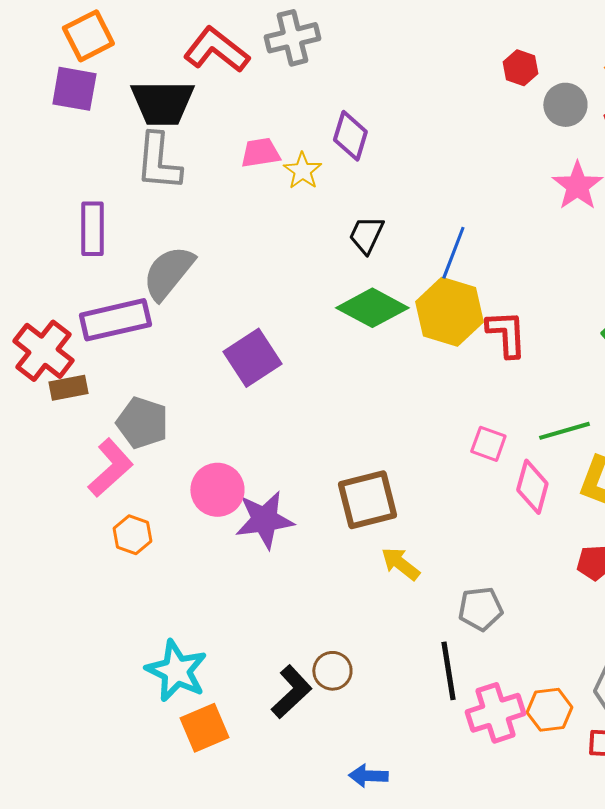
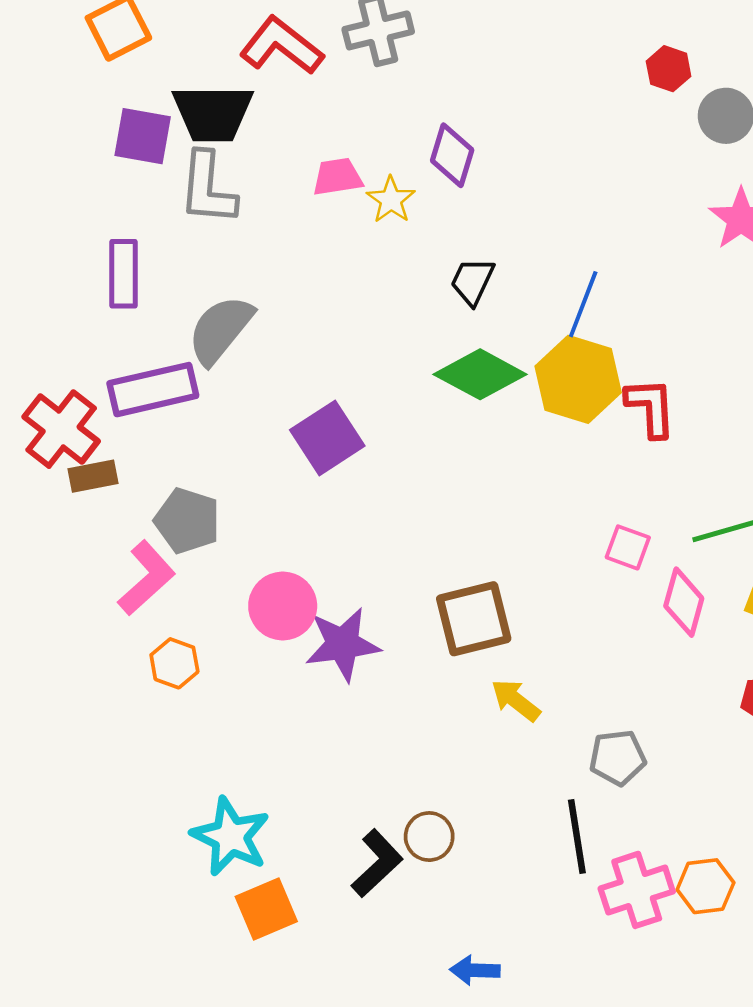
purple square: (74, 89) -> (143, 136), moved

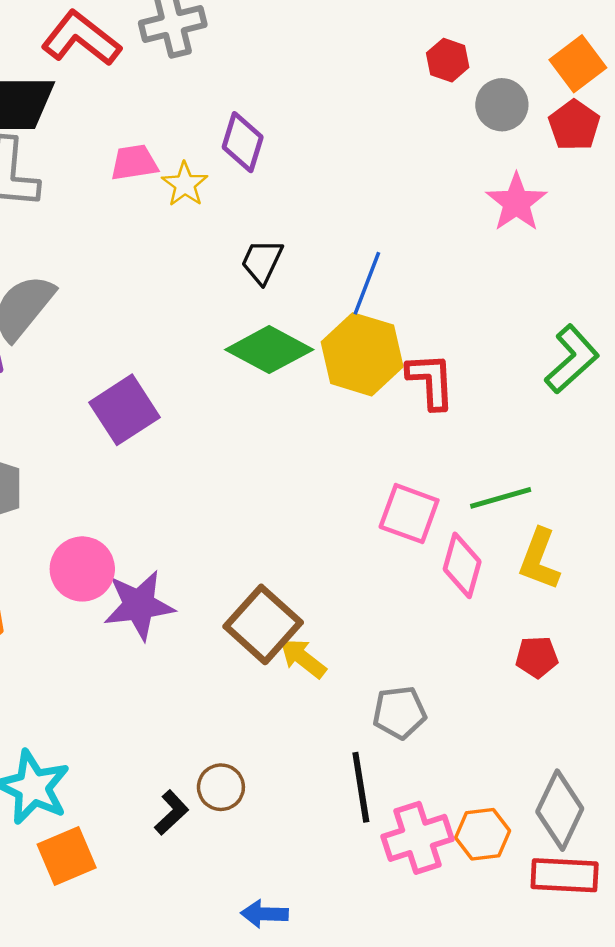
pink square: (628, 547) -> (409, 514), size x1.4
brown square: (474, 619) -> (263, 624), moved, turned -34
black L-shape: (377, 863) -> (172, 813), size x0.7

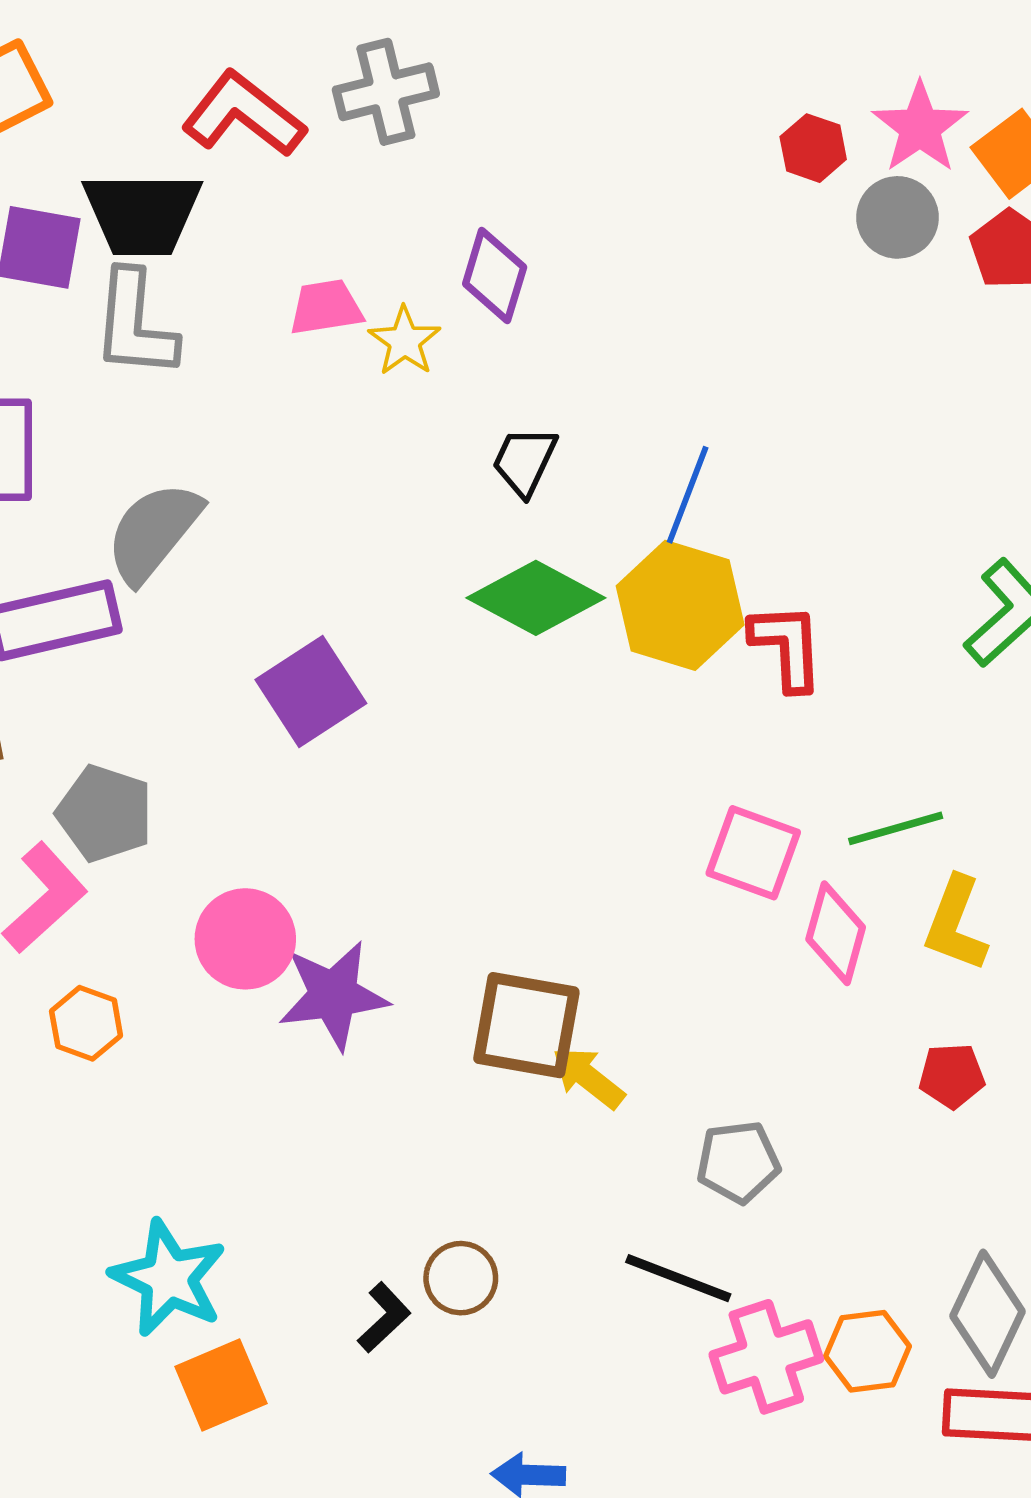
pink star: (516, 202) -> (920, 127), moved
brown square: (263, 624) -> (526, 1025), turned -32
black line: (361, 787) -> (678, 1278), turned -60

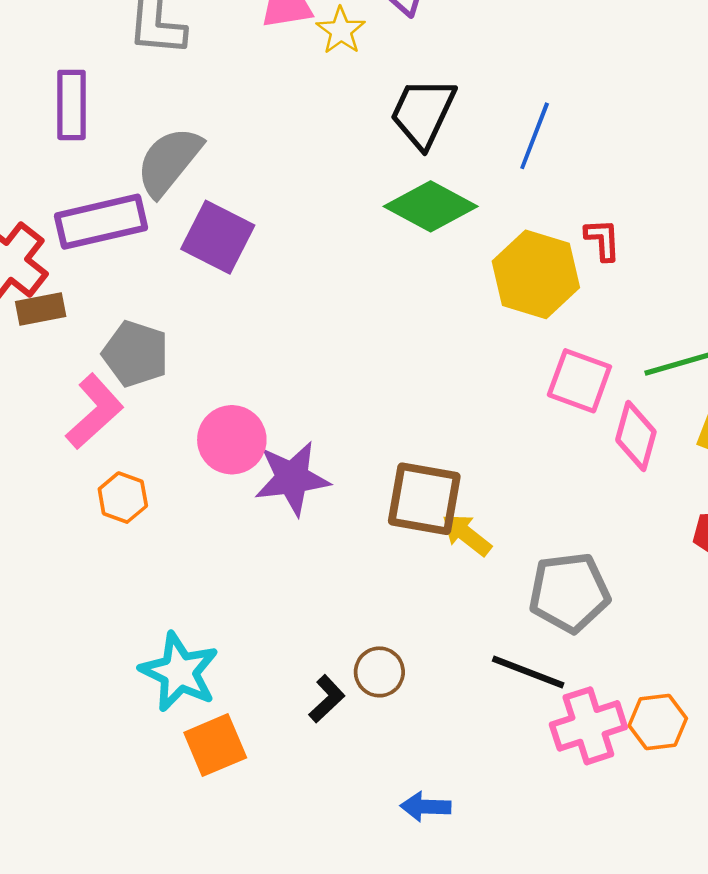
black trapezoid: (525, 461) -> (423, 113), size x1.5
yellow hexagon: (680, 605) -> (536, 274), moved
red L-shape: (787, 647) -> (603, 240), size x0.7
purple square: (311, 692) -> (218, 237), moved, turned -30
gray pentagon: (738, 1162) -> (569, 592), size x1.4

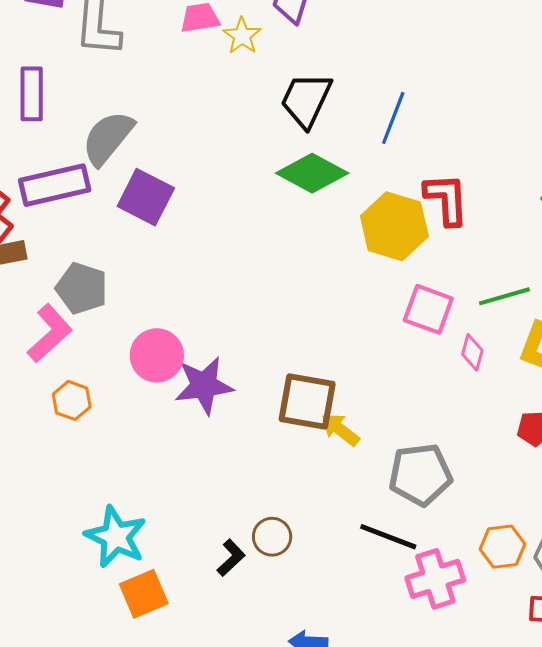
red L-shape: (603, 240) -> (446, 199), size x1.6
pink diamond: (636, 436) -> (472, 352), size x0.7
orange hexagon: (658, 722) -> (502, 547), moved

